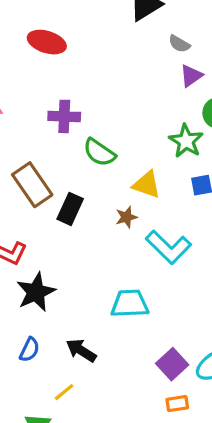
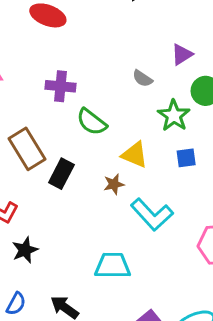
gray semicircle: (179, 44) -> (142, 78), moved
black star: (36, 292) -> (25, 250), size x0.7

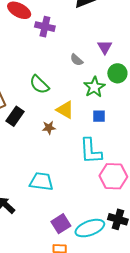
purple triangle: (182, 54) -> (105, 47), turned -35
purple cross: (61, 86) -> (45, 27), moved
cyan L-shape: (152, 214) -> (91, 151), moved, turned 32

